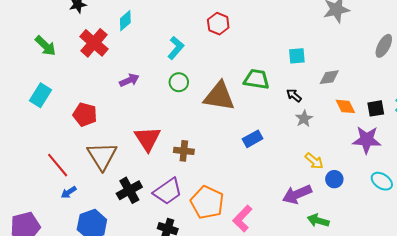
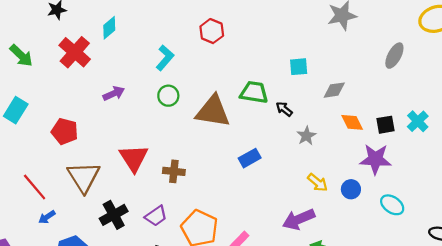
black arrow: (294, 95) -> (284, 109), moved
blue circle: (334, 179) -> (351, 189), moved
purple trapezoid: (168, 191) -> (156, 216), size x0.7

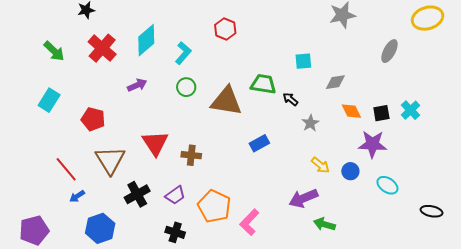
cyan diamond: (109, 28) -> (146, 40), moved, size x1.5

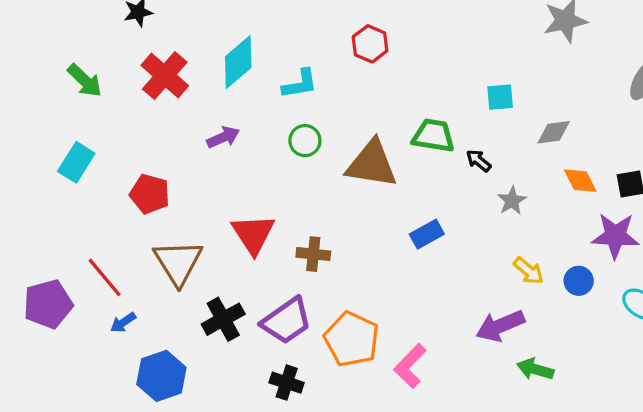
cyan L-shape: (183, 53) -> (300, 84), turned 40
purple trapezoid: (175, 195) -> (287, 321), size x1.5
purple pentagon: (34, 230) -> (48, 304), moved

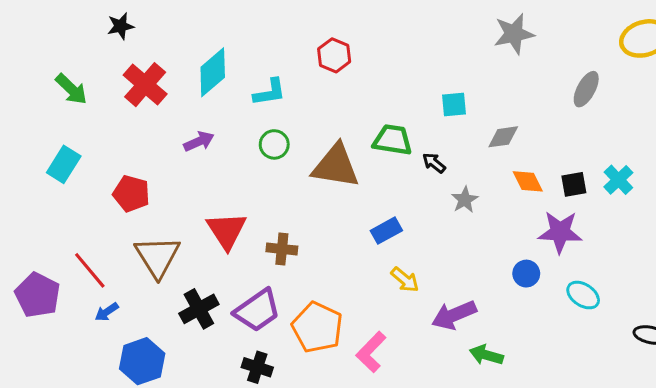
yellow arrow: (529, 271) -> (405, 280), moved
purple pentagon: (48, 304) -> (38, 295), turned -30

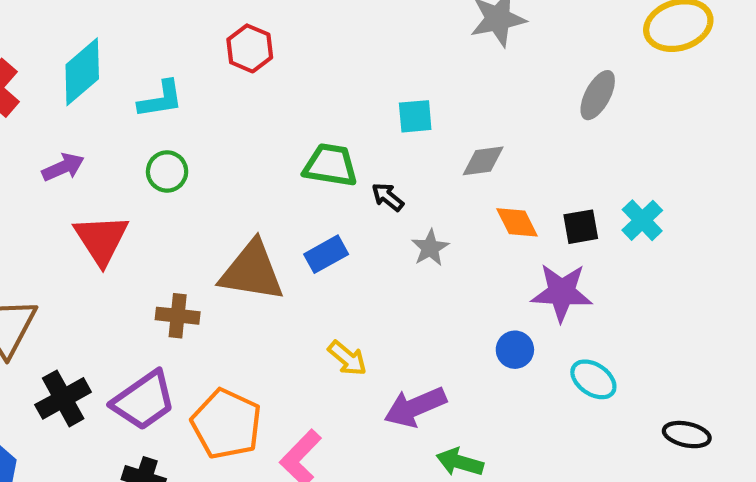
brown triangle: (336, 166) -> (252, 271), moved
red triangle: (227, 231) -> (101, 239), moved
blue rectangle: (386, 231) -> (326, 254), moved

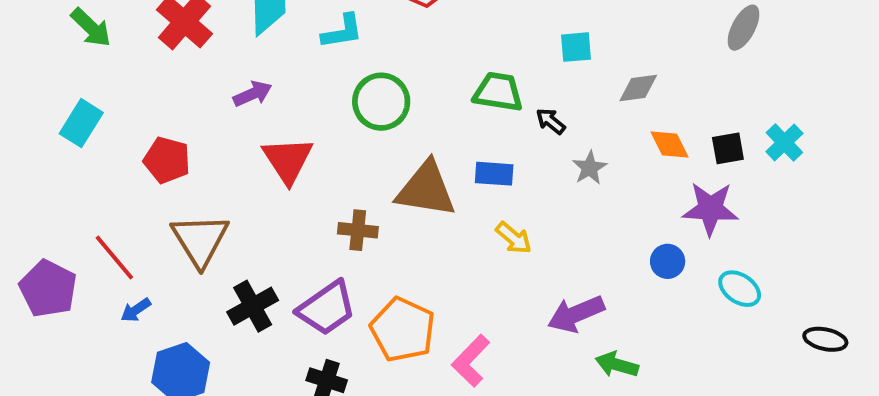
green circle: (167, 171) -> (381, 102), moved, size x1.5
blue rectangle: (326, 254) -> (494, 174), turned 33
yellow arrow: (347, 358) -> (514, 238), moved

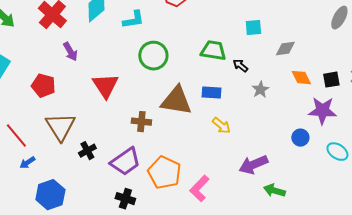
purple arrow: (253, 94) -> (70, 52), moved, turned 84
black cross: (253, 306) -> (87, 151), moved, size x0.7

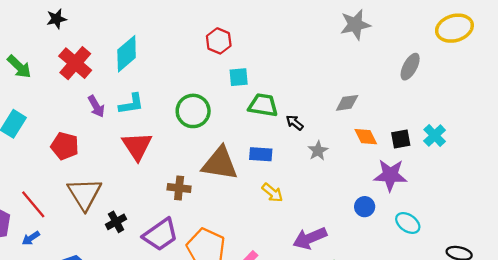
cyan L-shape: (133, 20) -> (131, 104), moved
cyan square: (253, 28) -> (239, 77), moved
blue arrow: (27, 163) -> (31, 238), moved

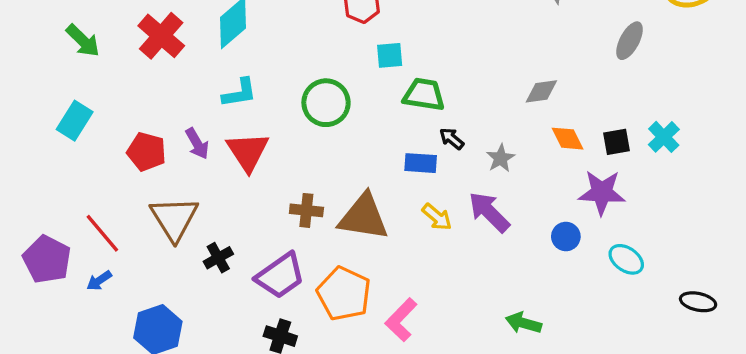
purple arrow: (96, 106) -> (197, 143), moved
black arrow: (295, 123) -> (452, 139), moved
brown triangle: (220, 163) -> (364, 217), moved
purple arrow: (310, 238) -> (489, 212), moved, turned 68

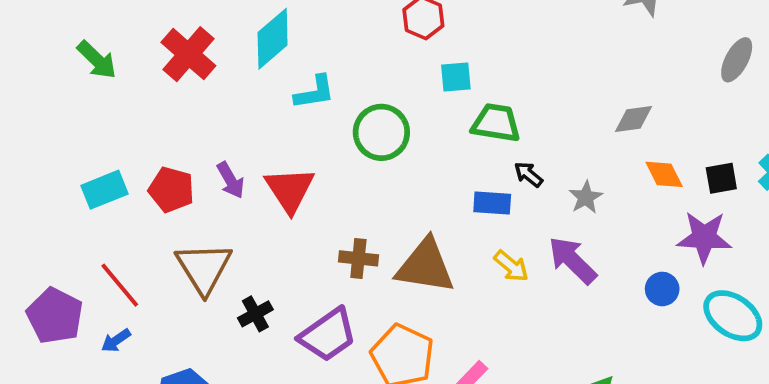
cyan L-shape: (240, 93) -> (315, 92), moved
cyan rectangle: (75, 121) -> (104, 190), moved, turned 36
cyan ellipse: (626, 259) -> (733, 316), size x1.4

